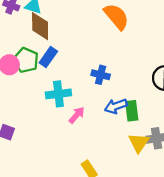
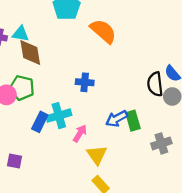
blue rectangle: (48, 57) -> (40, 122), moved
blue cross: (101, 75) -> (85, 82), moved
yellow triangle: (139, 143) -> (97, 155), moved

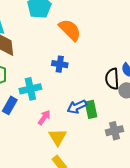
blue cross: (85, 82) -> (60, 64), moved
cyan cross: (59, 116) -> (30, 89), moved

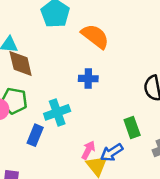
blue arrow: (77, 107) -> (112, 153), moved
pink arrow: (44, 118) -> (88, 150), moved

